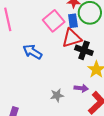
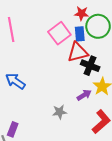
blue arrow: (32, 52) -> (15, 81), moved
purple arrow: (81, 88) -> (84, 95), moved, turned -40

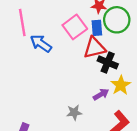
blue arrow: (15, 81) -> (41, 43), moved

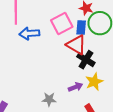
blue arrow: (41, 43) -> (29, 33), turned -48
red triangle: (94, 48) -> (76, 45), turned 35

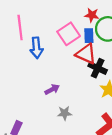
blue arrow: (29, 33) -> (36, 48), turned -84
purple arrow: (75, 87) -> (52, 89), moved

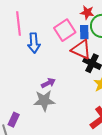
gray star: (64, 113) -> (44, 101), moved, size x1.5

